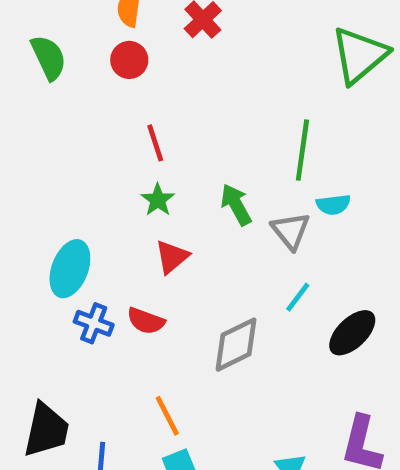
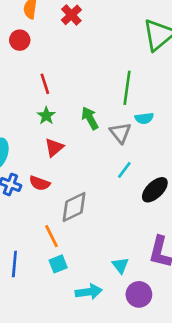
red circle: (129, 60) -> (20, 40), moved
gray diamond: (236, 345) -> (74, 207), moved

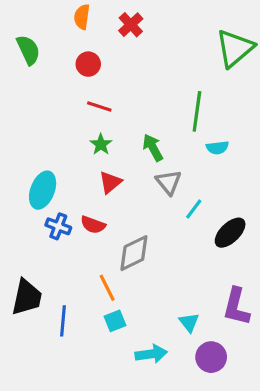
red circle: (20, 40) -> (88, 64), moved
red line: (45, 84) -> (99, 107), turned -54
gray triangle: (120, 133) -> (169, 182), moved

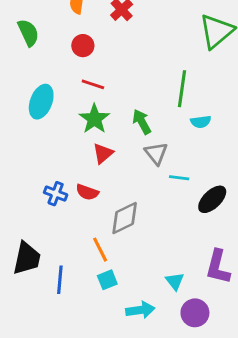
green star: (101, 144) -> (94, 119), size x1.5
cyan ellipse: (43, 190) -> (41, 102), moved
cyan line: (194, 209) -> (179, 178), turned 60

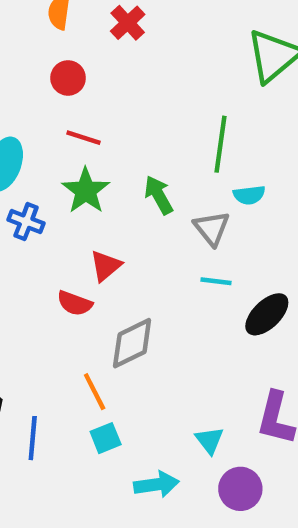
red triangle: (103, 153) -> (106, 266), moved
gray triangle: (156, 153) -> (212, 228), moved
blue cross: (56, 194) -> (26, 222), moved

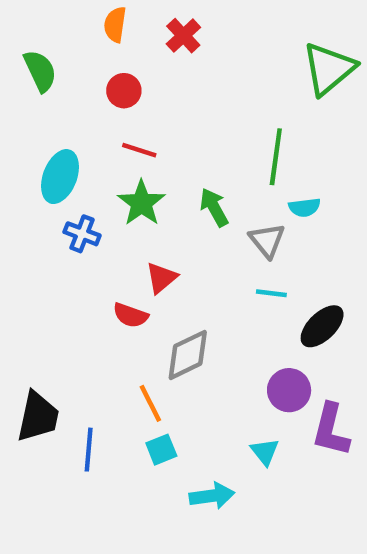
purple circle: (240, 489) -> (289, 390), moved

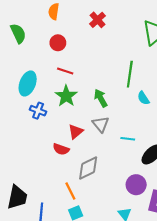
red cross: (183, 36) -> (98, 20), moved
cyan semicircle: (304, 207) -> (143, 98), turned 64
gray triangle: (267, 240) -> (101, 124), moved

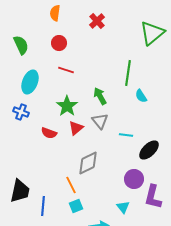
green semicircle: (18, 33) -> (21, 45), moved
green star: (66, 96) -> (67, 106), moved
blue cross: (38, 111) -> (21, 112), moved
red semicircle: (61, 149) -> (49, 133), moved

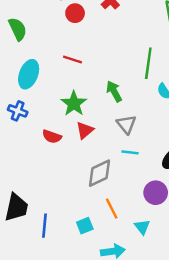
red circle: (59, 43) -> (75, 13), moved
gray triangle: (100, 121) -> (126, 124), moved
cyan line: (126, 135) -> (130, 152), moved
orange line: (71, 185) -> (112, 209), moved

